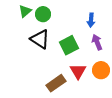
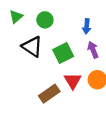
green circle: (43, 14) -> (45, 20), moved

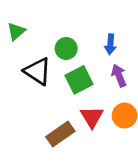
green circle: (45, 20) -> (66, 48), moved

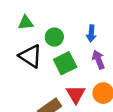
green triangle: (16, 31) -> (26, 23), moved, turned 35

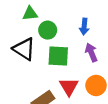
green triangle: (26, 23) -> (30, 14), moved
green square: (65, 63) -> (58, 56), turned 30

